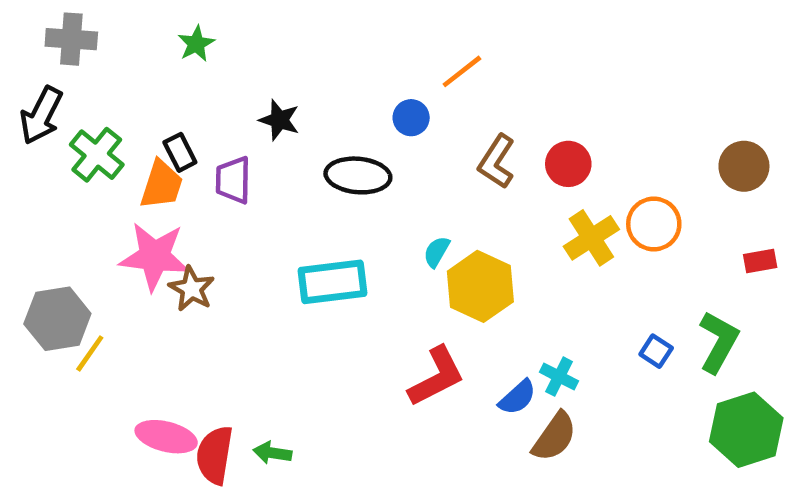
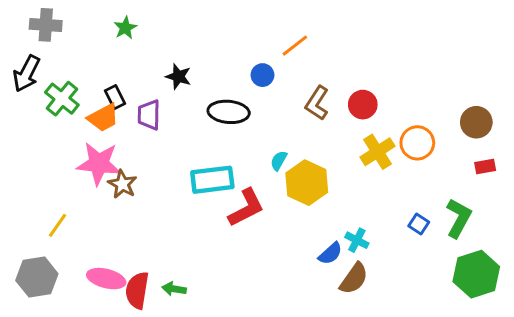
brown circle: (744, 166) -> (476, 122), moved
orange trapezoid: (161, 185) -> (103, 118), turned 44
gray hexagon: (57, 319) -> (37, 277), moved
red L-shape: (437, 377) -> (246, 208), moved

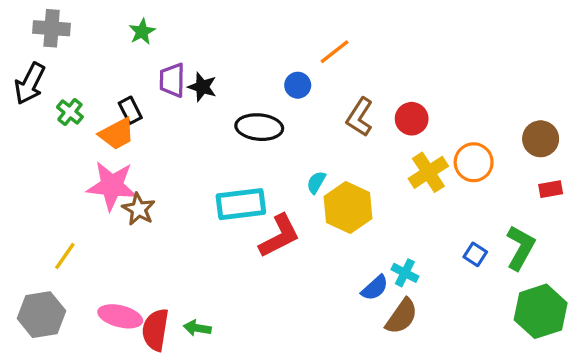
green cross: (62, 99) -> (70, 112), size x0.7
purple trapezoid: (149, 115) -> (172, 80), moved

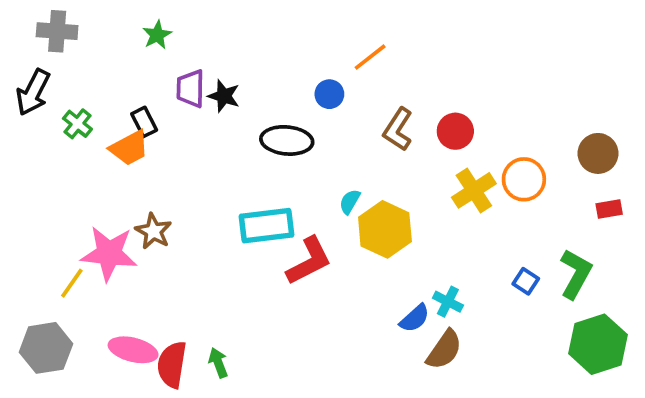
pink star: (112, 186) -> (109, 253), moved
green arrow: (197, 328) -> (218, 363), turned 60

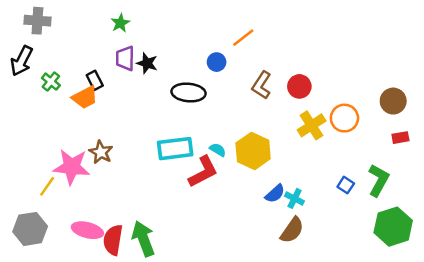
green star: (157, 35) -> (120, 23), moved
cyan semicircle: (350, 202) -> (218, 150), moved, turned 91
blue semicircle: (415, 318) -> (275, 194), moved
green arrow: (218, 363) -> (143, 239), size x1.8

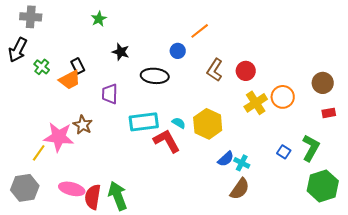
purple trapezoid: (125, 58) -> (110, 94), moved
red L-shape: (203, 172) -> (167, 141), turned -92

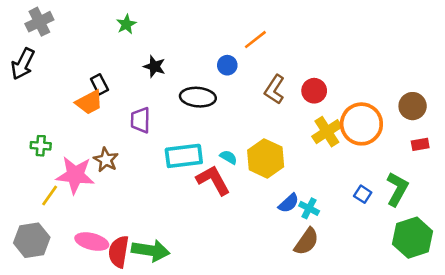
gray cross: (31, 17) -> (39, 22), turned -30
green cross: (42, 67) -> (41, 146), moved, turned -35
orange circle: (283, 97) -> (361, 124), size x1.4
green arrow: (118, 196) -> (151, 250), turned 120

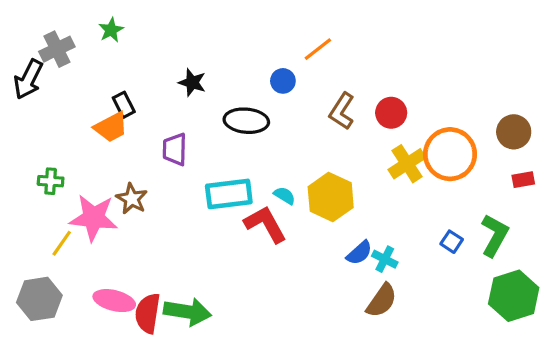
gray cross: (39, 22) -> (57, 49), moved
green star: (126, 24) -> (111, 30), moved

